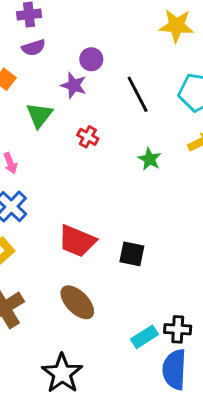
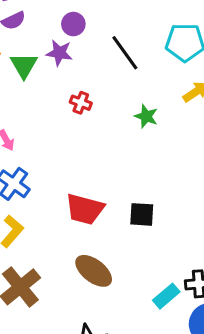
green triangle: (39, 115) -> (24, 65), moved

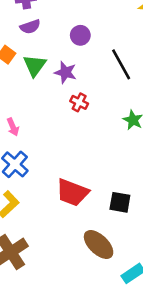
purple star: (59, 53) -> (65, 72), moved
brown ellipse: (94, 271) -> (99, 244), moved

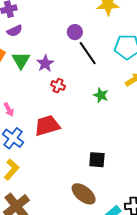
purple circle: (80, 35) -> (75, 32), moved
purple star: (65, 72) -> (45, 63), turned 30
red trapezoid: (72, 192) -> (47, 126), moved, turned 148

